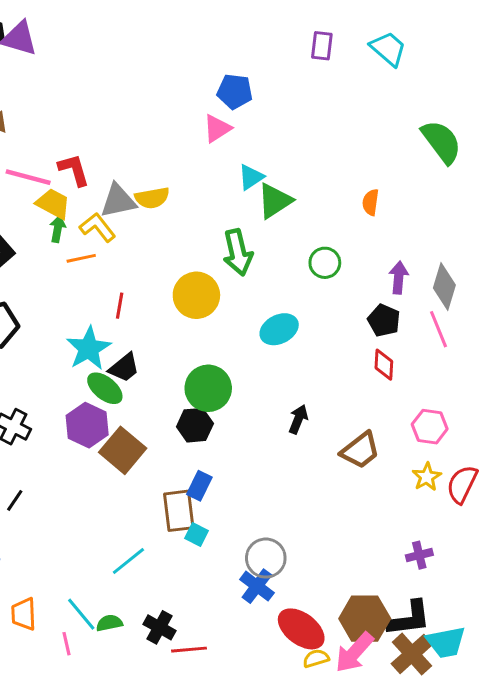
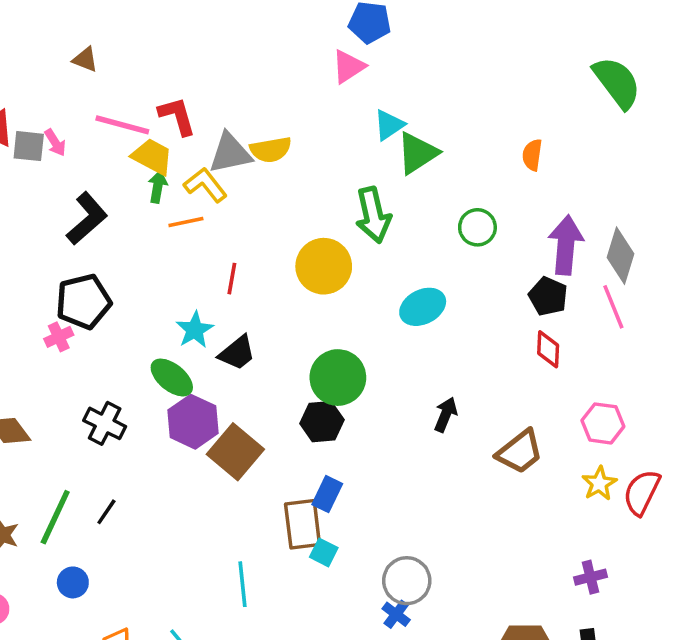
purple arrow: (399, 278) -> (566, 245), size x1.5
cyan star: (89, 348) -> (195, 330), size x0.7
green ellipse: (105, 388) -> (172, 378), moved
cyan line: (128, 561) -> (242, 584), turned -57
blue cross: (257, 586) -> (396, 614), size x0.7

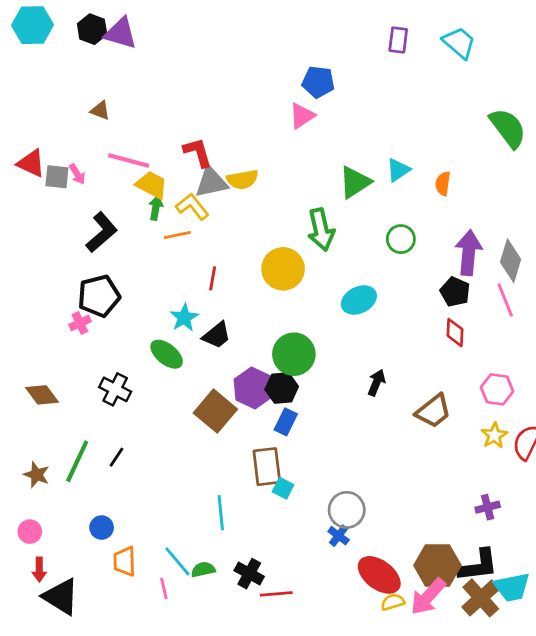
red L-shape: (177, 116) -> (198, 152), moved
cyan triangle: (389, 125) -> (398, 170), moved
purple hexagon: (193, 422) -> (253, 388), moved
blue rectangle: (327, 494) -> (286, 422), moved
blue circle: (73, 582) -> (102, 528), moved

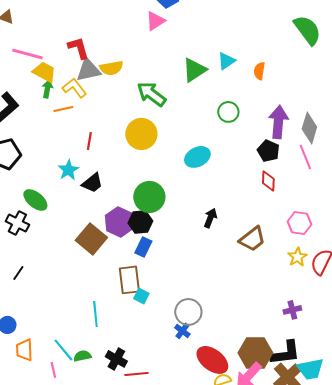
green arrow: (321, 230) -> (151, 94), moved, turned 140
green ellipse: (167, 354) -> (35, 200), moved

